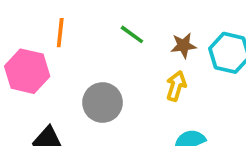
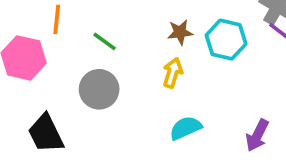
green line: (132, 34) -> (105, 41), moved

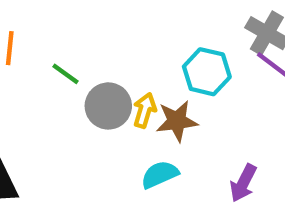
brown star: (180, 32) -> (177, 121), moved, size x1.4
gray circle: (99, 89) -> (108, 106), moved

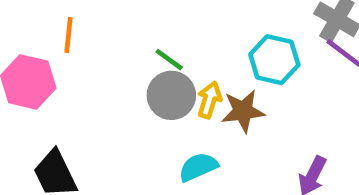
green line: (65, 74) -> (169, 60), moved
cyan semicircle: (160, 175) -> (198, 167), moved

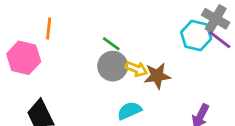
cyan hexagon: (274, 60) -> (196, 35), moved
yellow arrow: (209, 100) -> (136, 69), turned 95

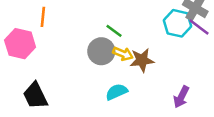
green line: (111, 44) -> (114, 31), moved

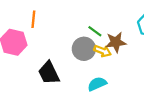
brown star: (142, 60) -> (116, 42), moved
black trapezoid: (35, 96) -> (49, 73), moved

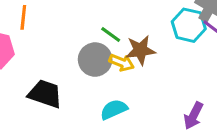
black trapezoid: (49, 73) -> (45, 94), turned 135

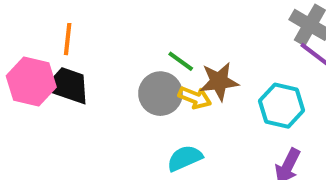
cyan hexagon: (189, 25) -> (282, 106), moved
black trapezoid: (45, 94) -> (68, 85), moved

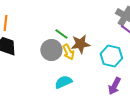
yellow arrow: (195, 98) -> (68, 52), turned 42

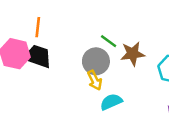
yellow arrow: (68, 52) -> (95, 80), moved

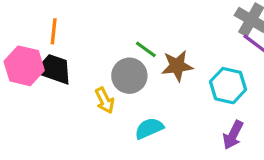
yellow arrow: (95, 80) -> (105, 100), moved

